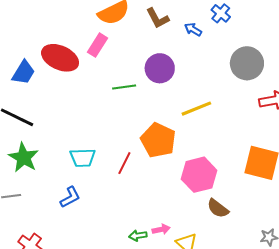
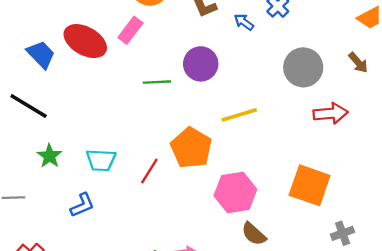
blue trapezoid: (24, 73) -> (41, 54), turned -80
green star: (24, 158) -> (49, 156), moved, size x0.7

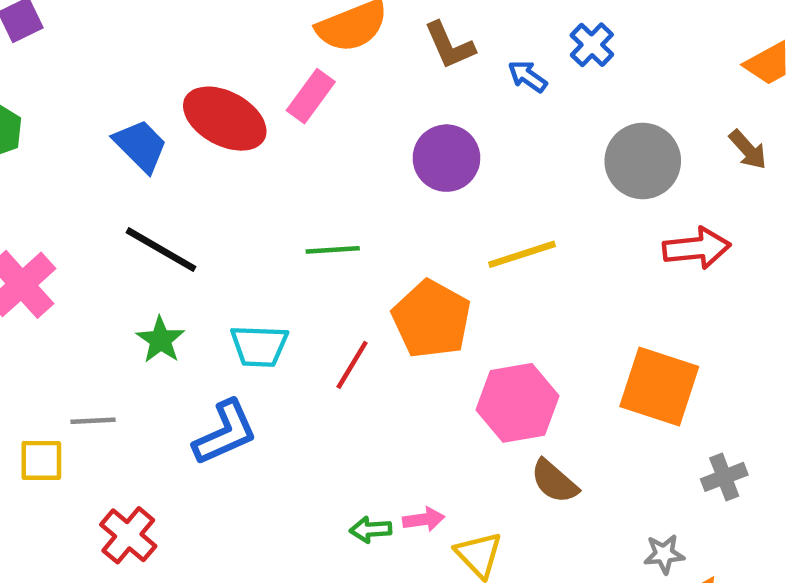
green line: (157, 82) -> (333, 250), moved
black line: (29, 106) -> (161, 250), moved
blue L-shape: (82, 205) -> (225, 433), size x1.4

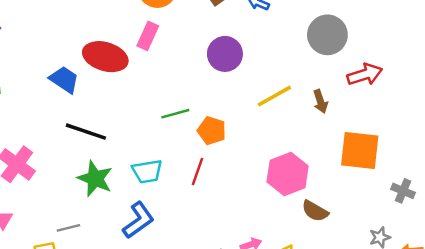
brown arrow: (748, 150) -> (320, 101), moved, turned 35
orange pentagon: (432, 319) -> (212, 131), moved, size x0.7
green star: (160, 340) -> (95, 179), size x1.4
gray cross: (724, 477) -> (403, 191), turned -35

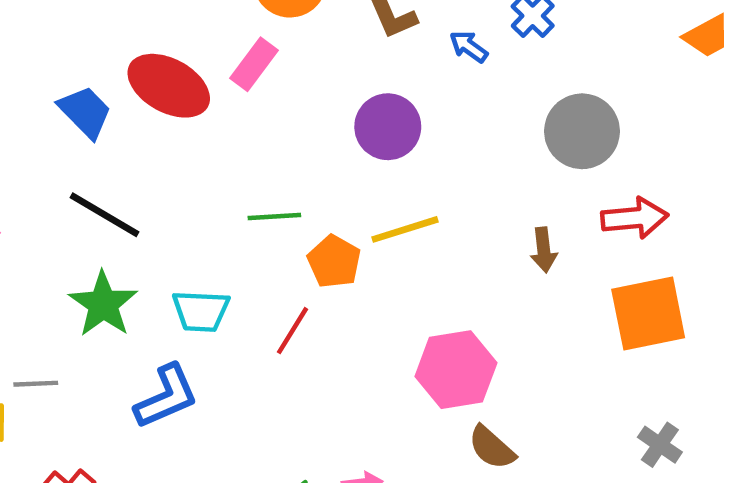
yellow line: (274, 96) -> (405, 229), moved
orange square: (360, 150) -> (648, 314), moved, turned -30

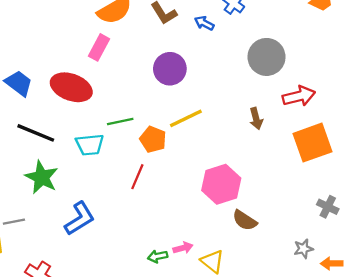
red ellipse: (169, 86) -> (71, 87), moved
cyan trapezoid: (201, 311) -> (90, 145), moved

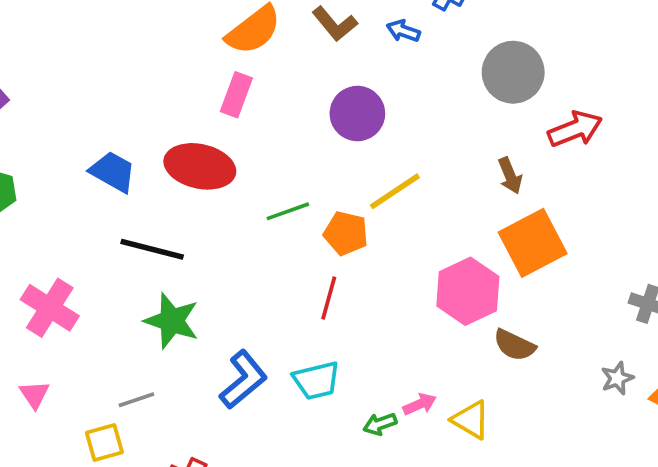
orange square: (313, 143) -> (533, 243), moved
cyan trapezoid: (90, 145) -> (316, 380), moved

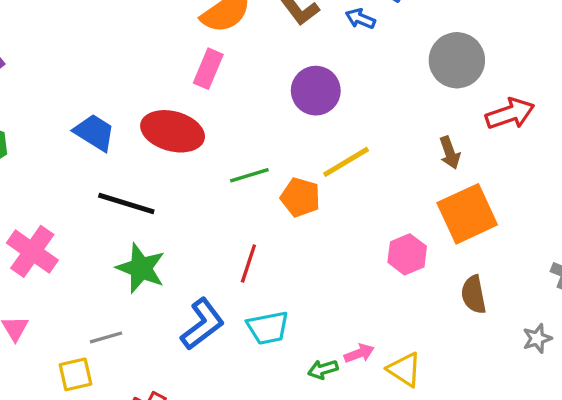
pink hexagon: (468, 291) -> (407, 254), size x0.7
red line: (329, 298) -> (248, 264), moved
brown semicircle: (514, 345) -> (474, 295), moved, turned 51

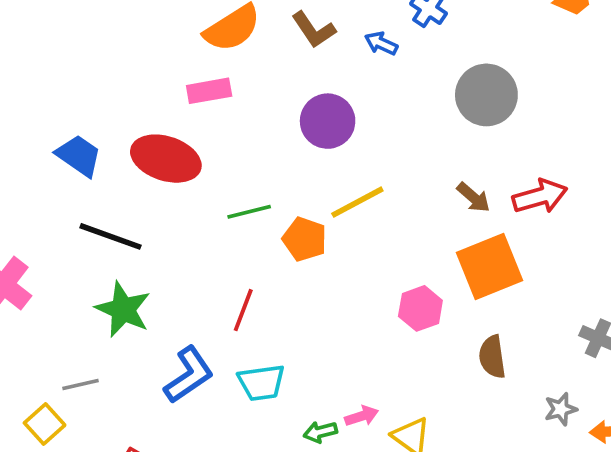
pink rectangle: (208, 69) -> (209, 91), turned 54
red arrow: (510, 114) -> (540, 196), moved
brown arrow: (450, 153) -> (473, 197), turned -32
yellow square: (75, 374) -> (45, 424), turned -32

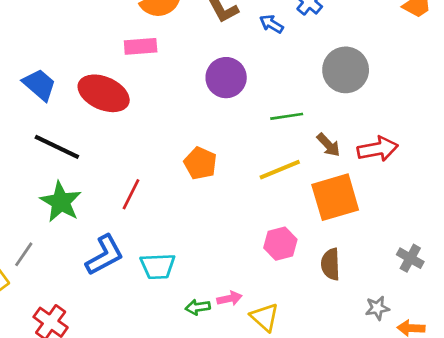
yellow line: (357, 202) -> (280, 170), moved
green line: (249, 212) -> (287, 116), moved
pink hexagon: (420, 308) -> (280, 244), moved
red line: (243, 310) -> (131, 194), moved
gray line: (80, 384) -> (24, 254), turned -48

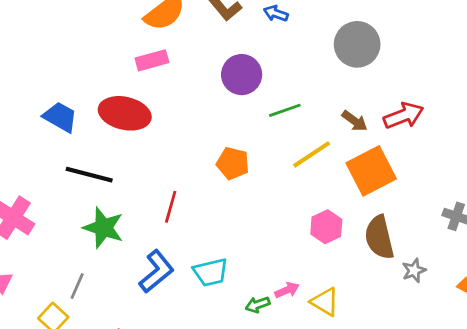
green line: (287, 116) -> (285, 110), moved
brown semicircle: (331, 264) -> (379, 237), size x1.4
gray star: (377, 308) -> (414, 270), moved

